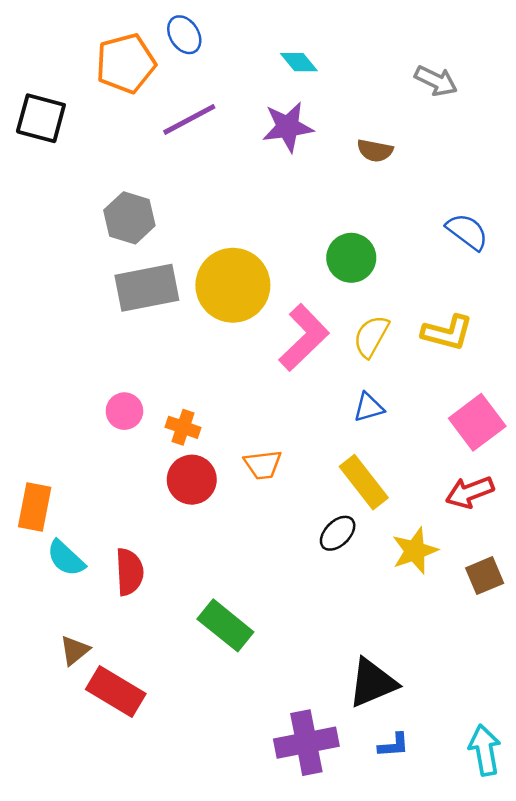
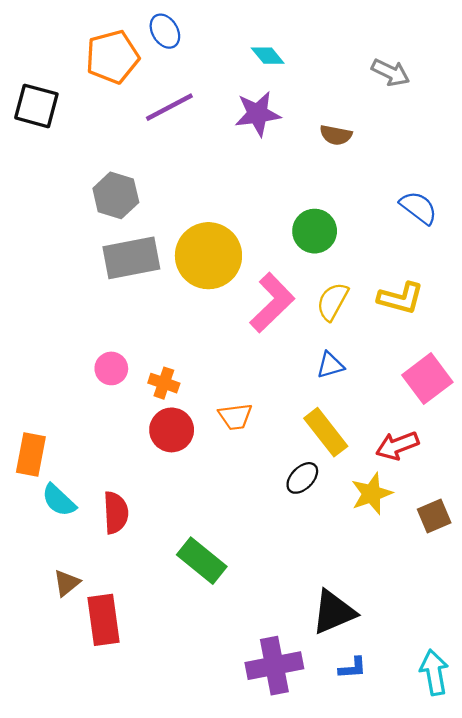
red arrow: (470, 492) -> (397, 446), moved
red rectangle: (116, 692) -> (103, 620), turned 51

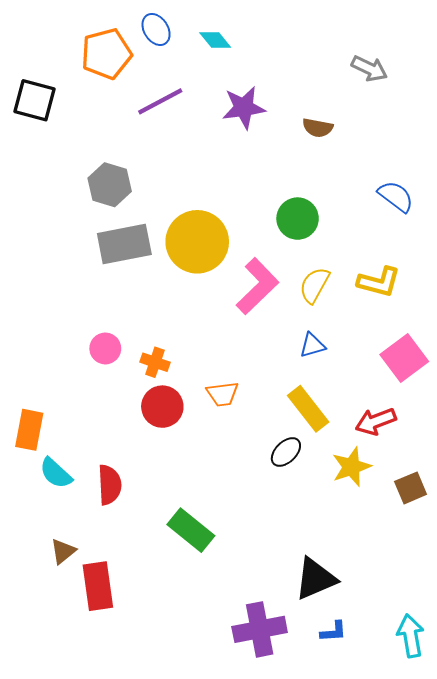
cyan diamond: (268, 56) -> (215, 40), moved

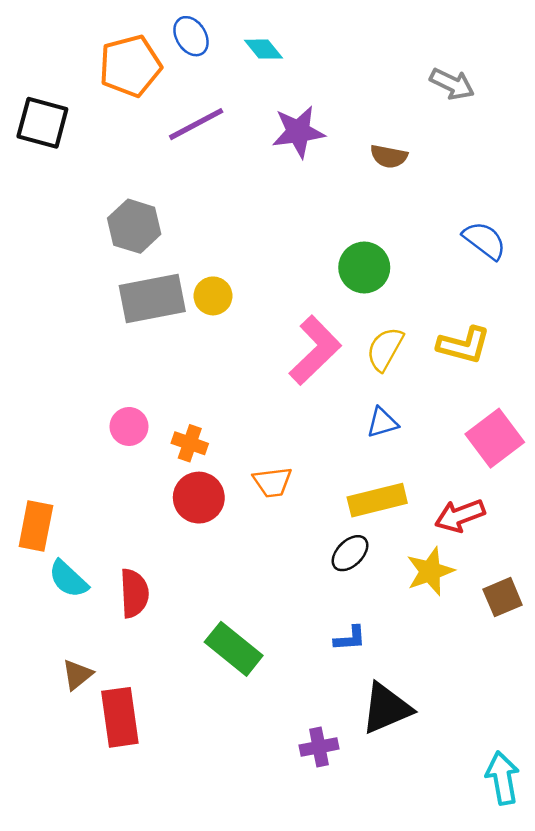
yellow circle: (197, 242) -> (213, 296), moved, size x0.5
yellow rectangle: (308, 409) -> (377, 500), turned -66
purple cross: (260, 629) -> (319, 747), moved, size x0.6
blue L-shape: (333, 632) -> (350, 638), moved

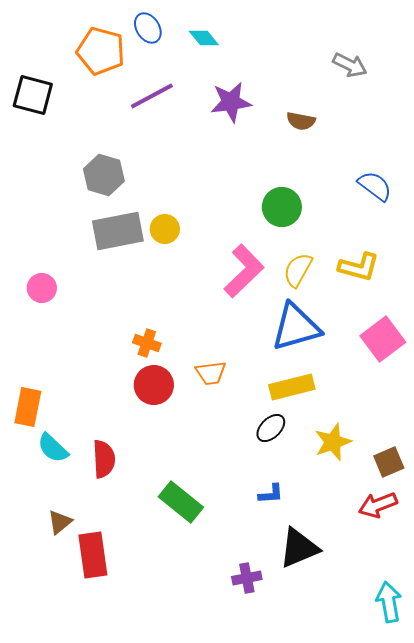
orange pentagon: (130, 66) -> (101, 51), turned 30
blue triangle: (382, 423) -> (296, 327), size x2.0
pink circle: (129, 426) -> (42, 288), moved
red arrow: (460, 516) -> (378, 505), moved

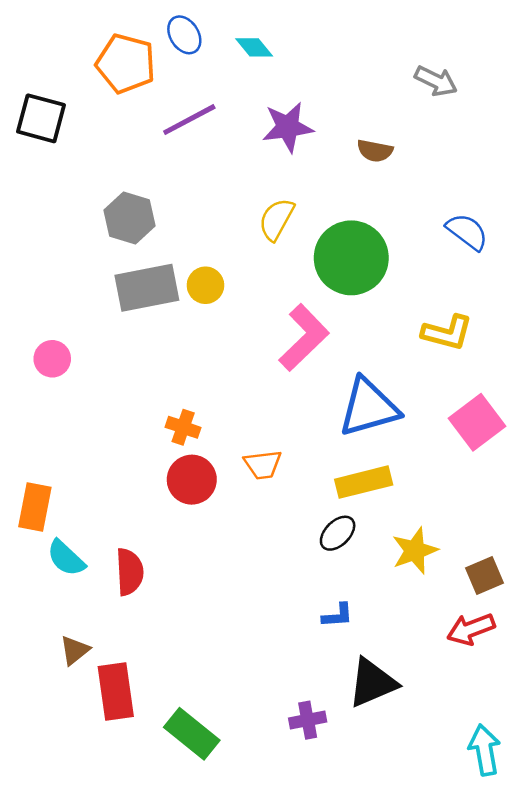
green circle: (282, 207) -> (351, 258), size x1.5
yellow semicircle: (298, 270) -> (276, 219), moved
green rectangle: (181, 502) -> (192, 734), moved

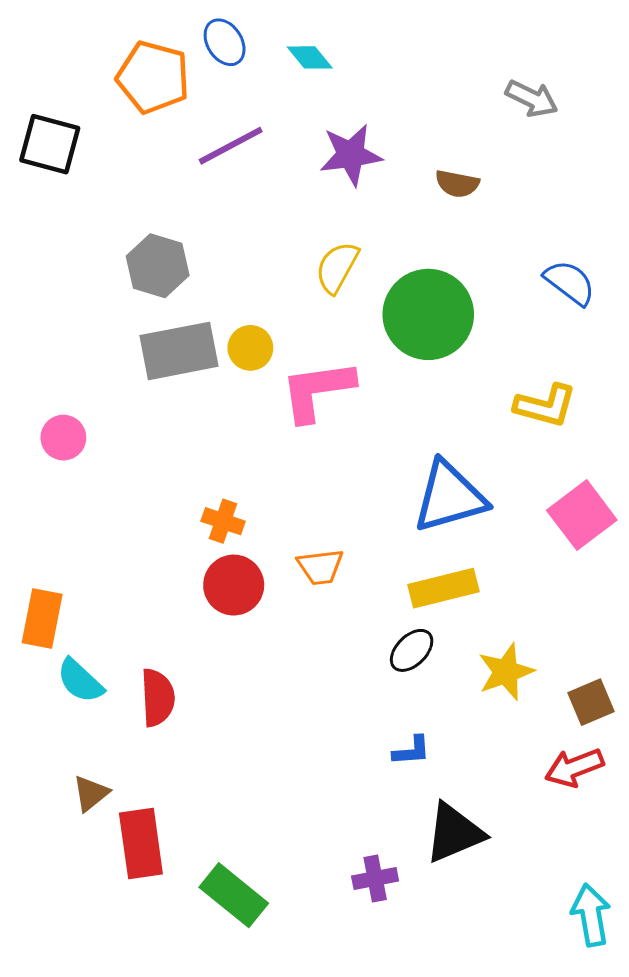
pink L-shape: (304, 338) -> (317, 390), moved, turned -144

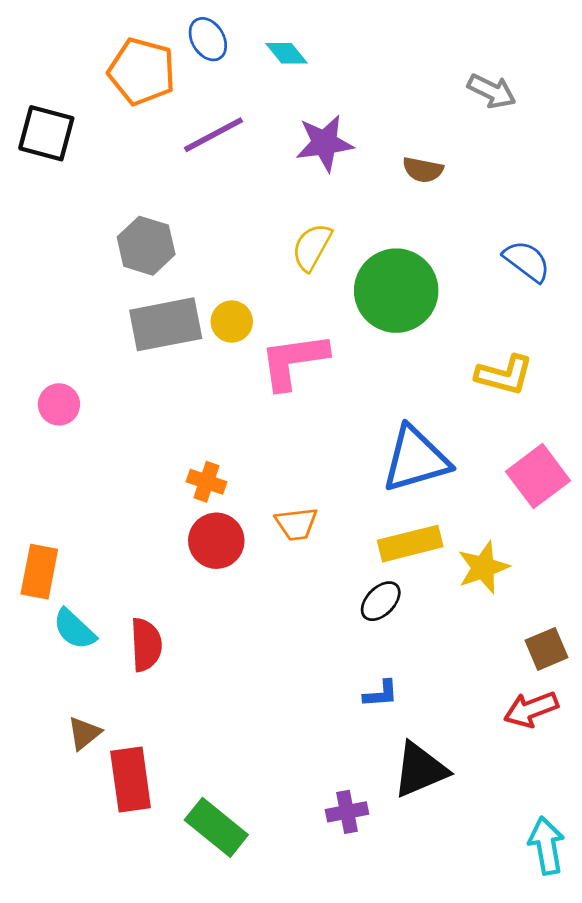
yellow star: (506, 672) -> (483, 567), moved

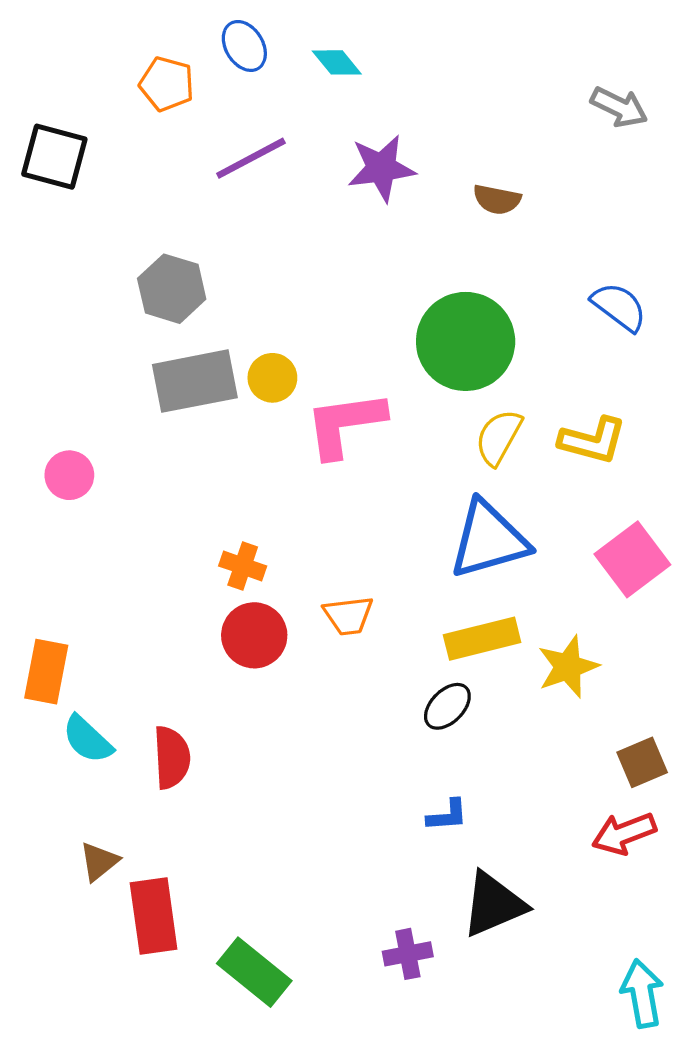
orange pentagon: (142, 71) -> (167, 84), size x0.7
gray arrow: (492, 91) -> (619, 107), moved
yellow semicircle: (312, 247) -> (499, 437), moved

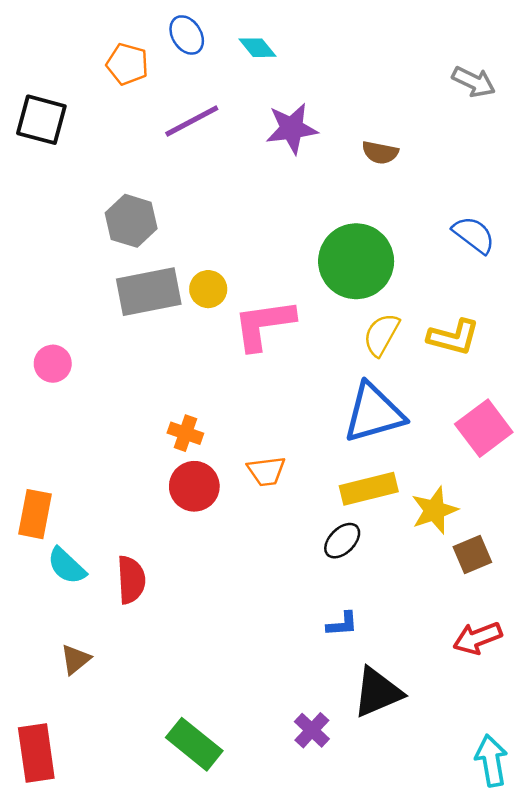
brown square: (642, 762) -> (472, 555), moved
red rectangle: (154, 916) -> (36, 753), moved
purple cross: (408, 954) -> (312, 730), turned -36

